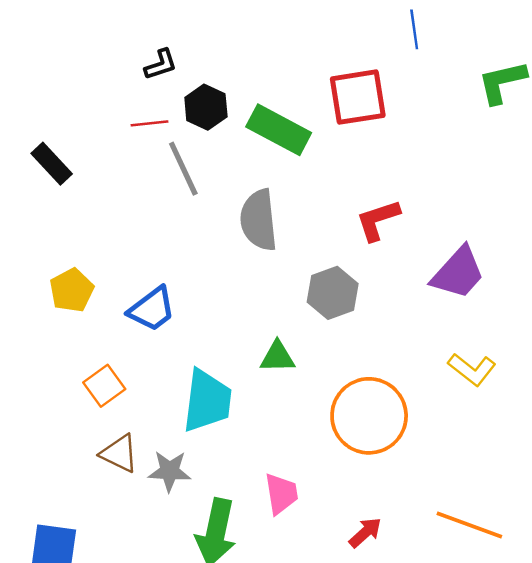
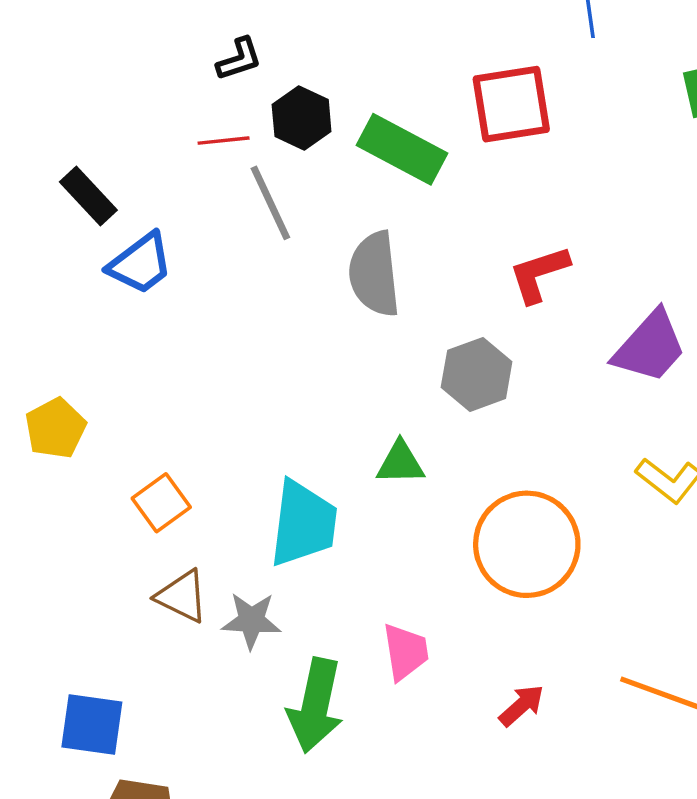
yellow pentagon: (72, 290) -> (55, 428), moved
blue trapezoid: (152, 309) -> (140, 264), moved

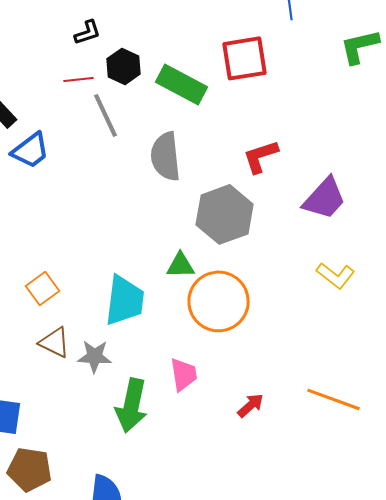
gray hexagon: (477, 374) -> (225, 214), size x1.4
orange circle: (527, 544) -> (219, 301), moved

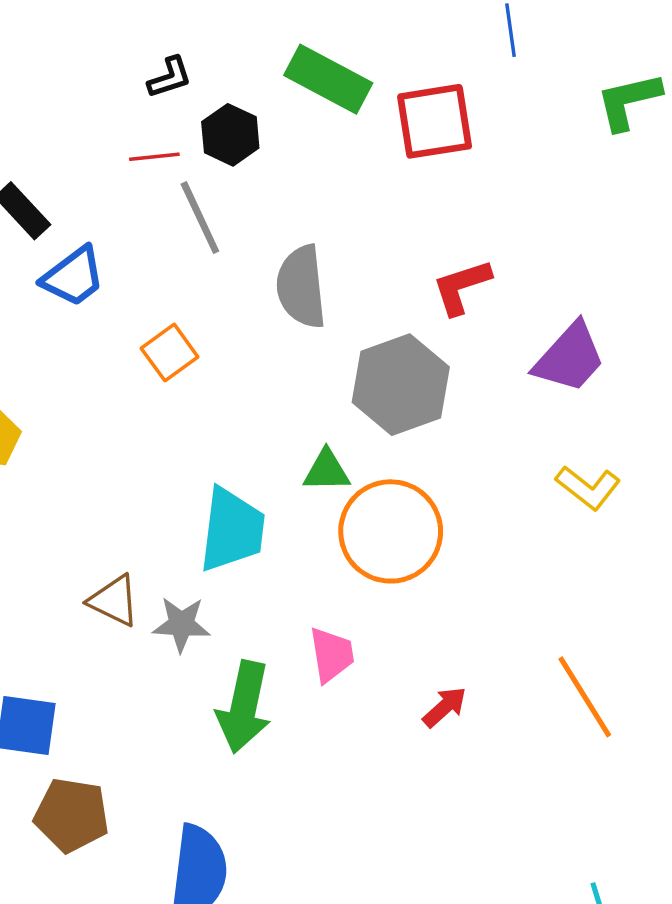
green rectangle: (182, 84) -> (328, 79), moved
orange square: (43, 288) -> (170, 353), moved
orange line: (334, 399) -> (585, 697), turned 38

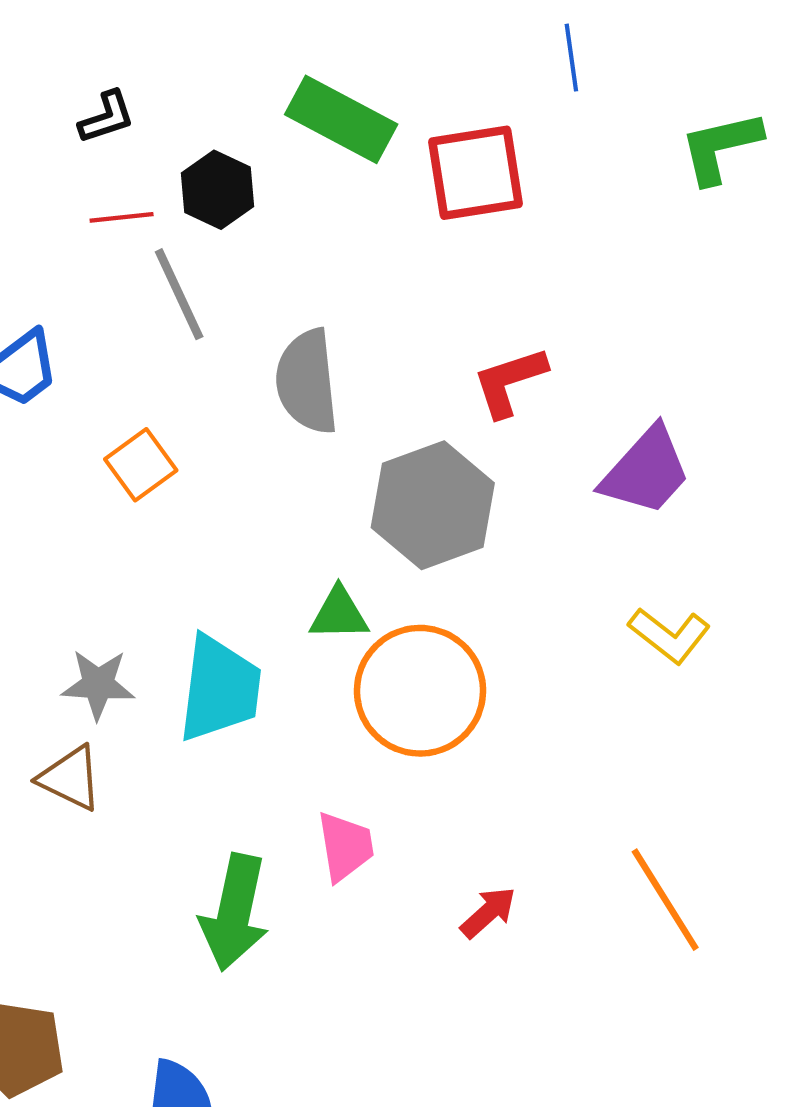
black L-shape: (170, 77) -> (107, 117), moved
gray star: (181, 624) -> (98, 684), moved

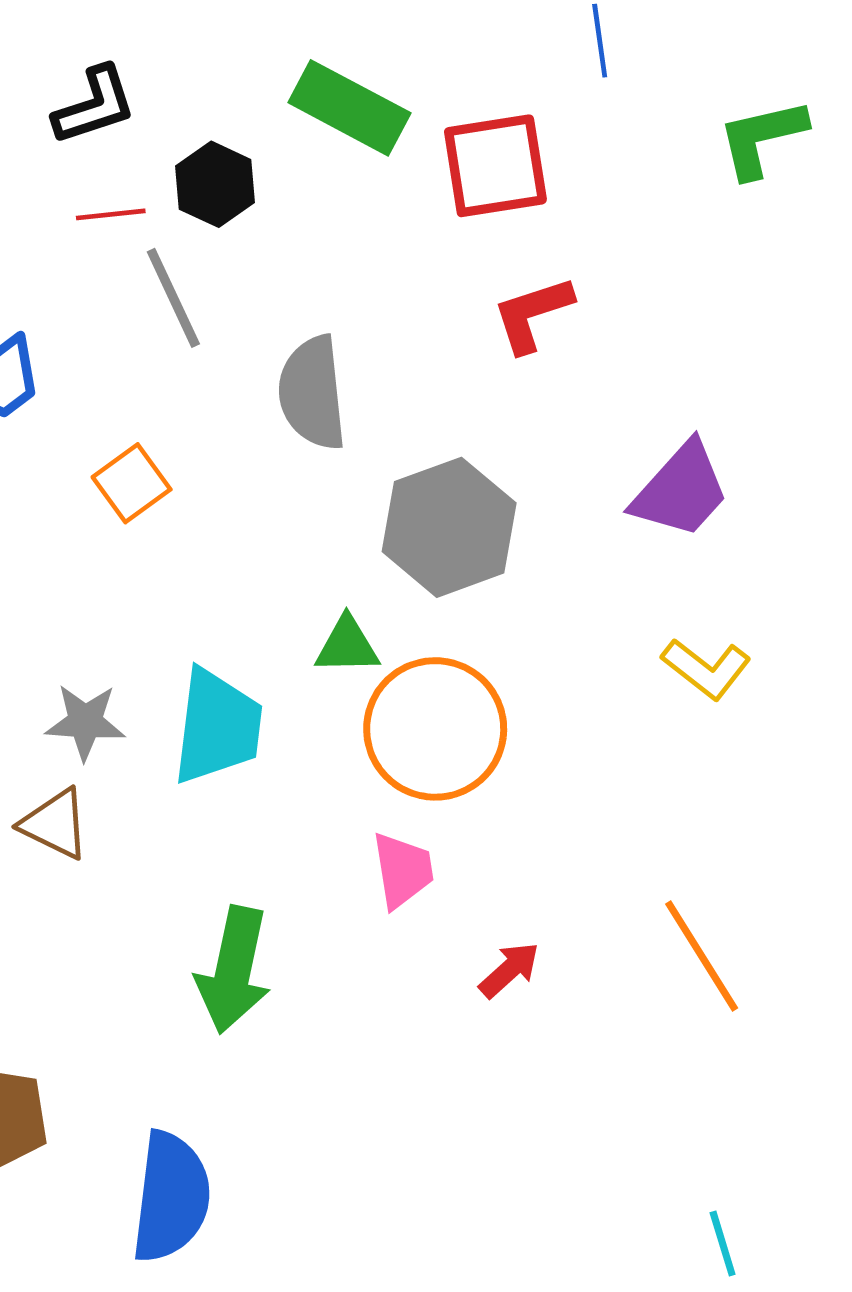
black L-shape: (107, 117) -> (94, 106), size x1.4
red L-shape: (510, 382) -> (532, 314), moved
pink trapezoid: (345, 846) -> (403, 870), moved

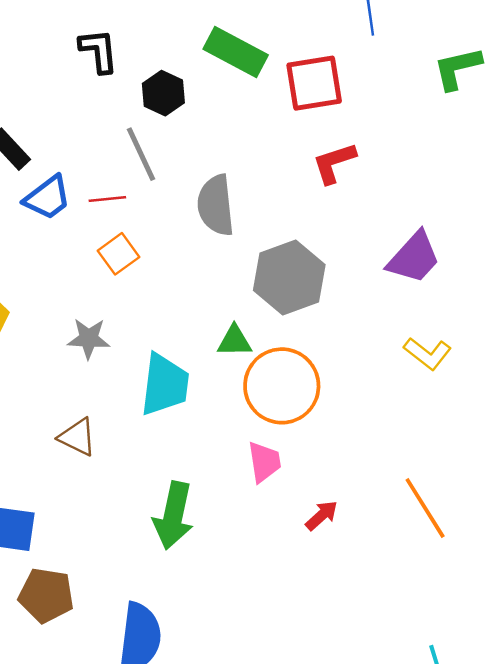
black L-shape: (94, 106) -> (99, 51), turned -78
red line: (111, 214) -> (107, 199), moved
gray star: (85, 722) -> (89, 339), moved

